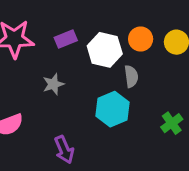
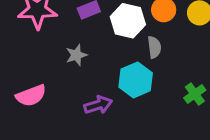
purple arrow: (64, 150) -> (98, 105), moved, turned -84

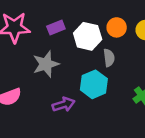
gray star: (76, 55) -> (46, 64), size x1.5

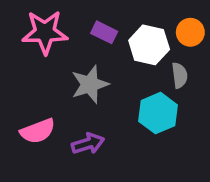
purple rectangle: (56, 27) -> (104, 32), turned 48
purple arrow: (64, 105) -> (88, 144), moved

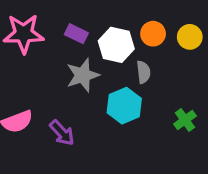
gray star: (90, 84) -> (83, 75), moved
purple arrow: (88, 144) -> (62, 133), turned 64

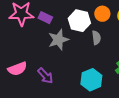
purple rectangle: (76, 34) -> (45, 18), moved
cyan hexagon: (124, 106) -> (91, 80), moved

